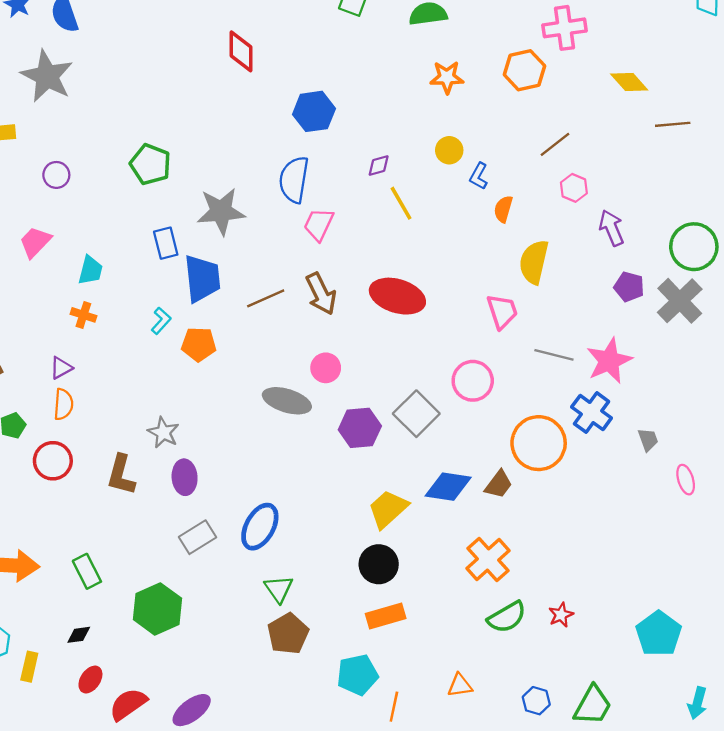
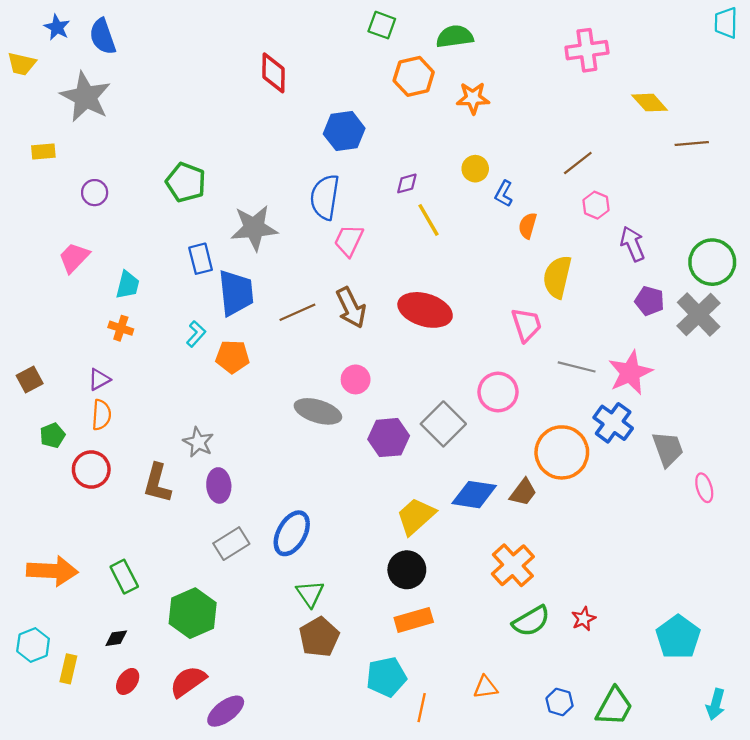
orange hexagon: (524, 70) -> (414, 76), moved
gray trapezoid: (648, 440) -> (668, 449), size x1.6
red semicircle: (128, 704) -> (188, 681), moved

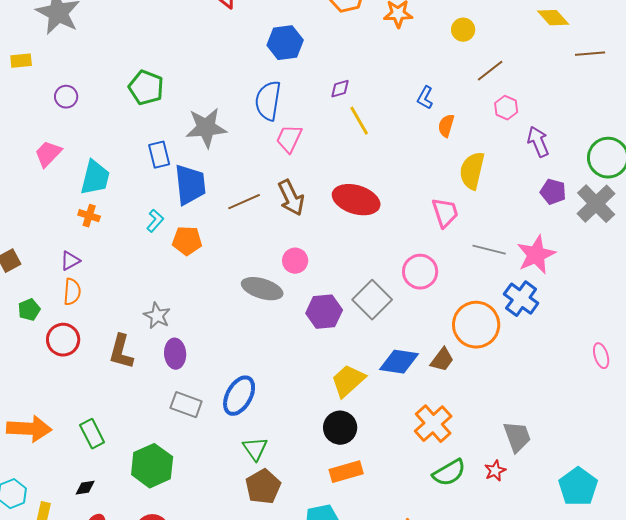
yellow circle: (475, 169) -> (463, 30), moved
cyan trapezoid: (128, 285) -> (95, 178), size x1.4
gray trapezoid: (668, 449) -> (517, 437), moved
gray rectangle: (231, 544) -> (186, 405), turned 52

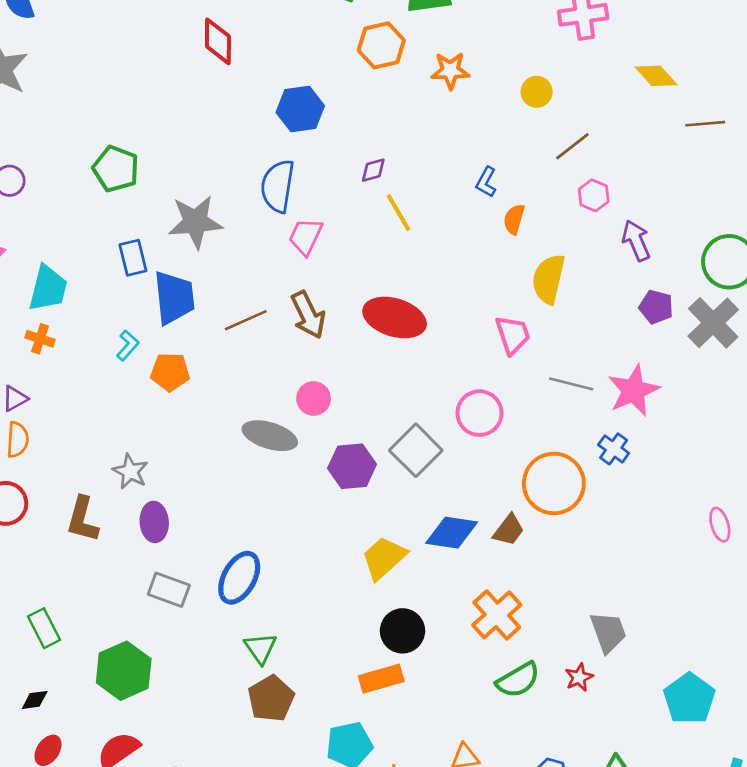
blue cross: (521, 299) -> (614, 449), size x0.7
black circle: (340, 428) -> (402, 631), moved

